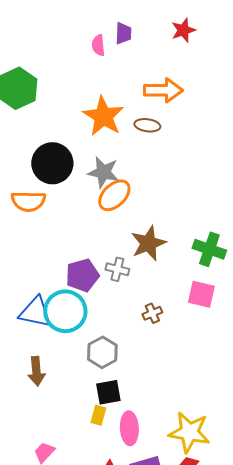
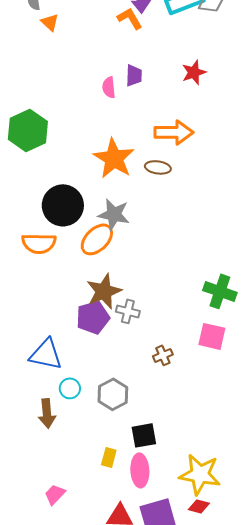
orange ellipse: (114, 195) -> (97, 239), moved
brown star: (148, 243) -> (104, 291), moved
cyan circle: (65, 311) -> (70, 388), moved, size x0.5
black square: (108, 392) -> (144, 435), moved

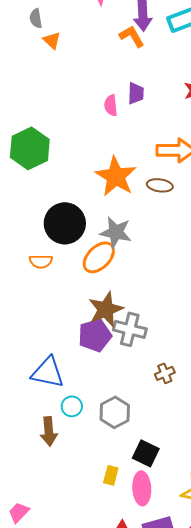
orange semicircle: (39, 243) -> (41, 261), size x0.7
gray cross: (128, 311) -> (130, 329), size x1.4
black square: (144, 435) -> (146, 453), turned 36
pink trapezoid: (55, 494) -> (19, 512), moved

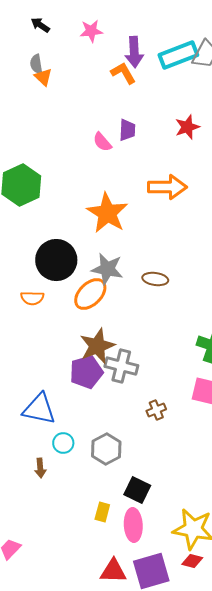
gray semicircle: (36, 18) -> (36, 64), moved
pink semicircle: (111, 105) -> (102, 142), turned -35
brown ellipse: (160, 185) -> (155, 279), moved
brown arrow: (49, 431) -> (40, 468), size x0.7

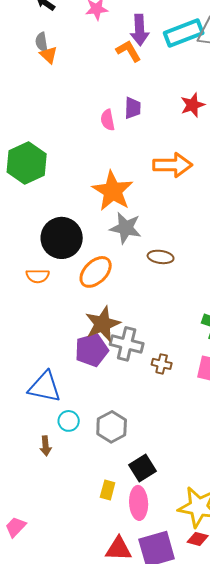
pink semicircle: (102, 142) -> (108, 120), turned 30
gray star: (107, 269) -> (126, 228), moved
brown cross: (156, 410) -> (162, 364), moved, turned 36
black square: (137, 490) -> (143, 468), turned 32

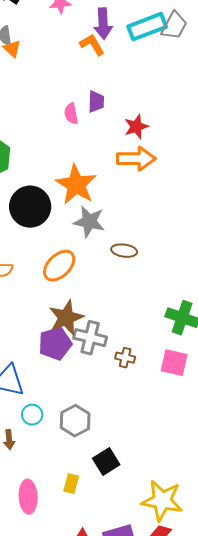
red star: (193, 105) -> (136, 127), moved
black circle: (62, 238) -> (30, 207), moved
pink ellipse: (139, 503) -> (28, 497), moved

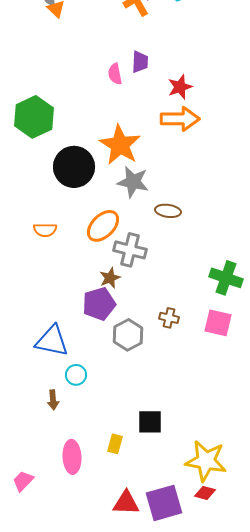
brown star: (66, 318) -> (110, 278), size x0.6
gray cross: (90, 338) -> (130, 250), moved
gray hexagon: (75, 421) -> (128, 335), moved
black square: (106, 462) -> (150, 422), turned 32

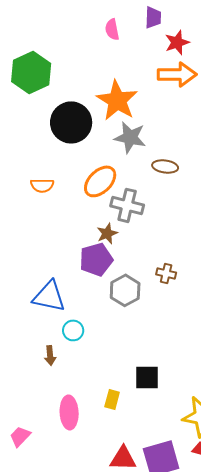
purple trapezoid: (140, 62) -> (153, 17), moved

